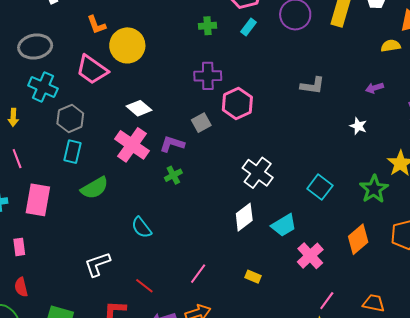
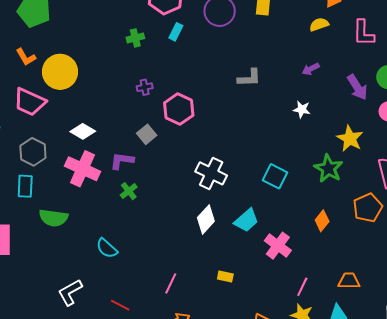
purple cross: (208, 76) -> (145, 87), size x0.6
gray hexagon: (70, 119) -> (33, 152), moved
green semicircle: (95, 188) -> (53, 218), turned 48
orange diamond: (358, 239) -> (322, 221), size x0.7

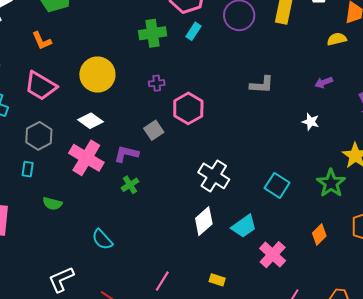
green cross: (135, 38) -> (153, 33), size x1.5
yellow circle: (60, 72) -> (97, 75), moved
cyan rectangle: (25, 186) -> (28, 169), size x0.7
green semicircle: (53, 218) -> (52, 204), size x0.7

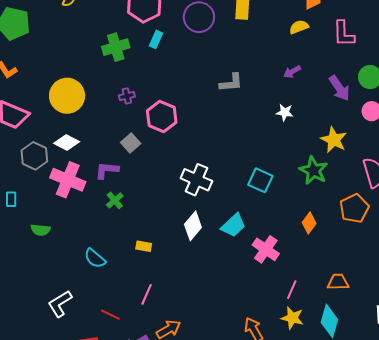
gray hexagon: (39, 136) -> (34, 156), moved
yellow rectangle: (217, 280) -> (144, 246), moved
pink line: (162, 281) -> (147, 294), moved

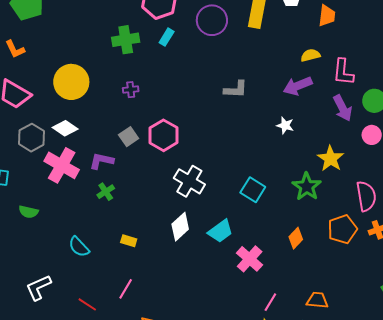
yellow semicircle: (299, 27) -> (310, 55), moved
pink L-shape: (344, 34) -> (343, 72), moved
purple arrow: (292, 72) -> (298, 86), size x1.6
pink hexagon: (162, 117) -> (164, 135), moved

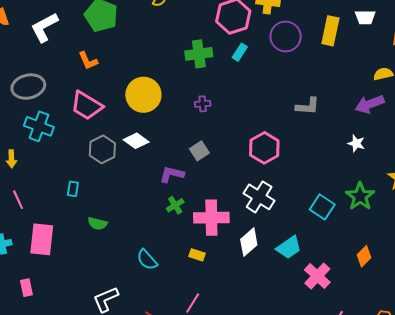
pink hexagon: (164, 135) -> (264, 148), moved
pink cross: (62, 165) -> (211, 218), moved, turned -32
green star: (307, 187) -> (360, 196), moved

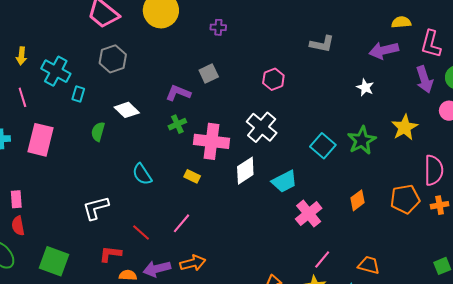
cyan cross: (39, 126) -> (56, 71), moved
white diamond: (136, 141) -> (127, 110), moved
pink hexagon: (264, 148) -> (273, 79), size x0.7
green semicircle: (97, 223) -> (98, 132), turned 84
pink rectangle: (26, 288) -> (16, 199), moved

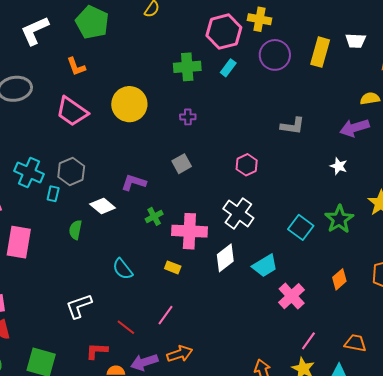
gray hexagon: (113, 59) -> (71, 172), moved
purple L-shape: (178, 93) -> (134, 182), moved

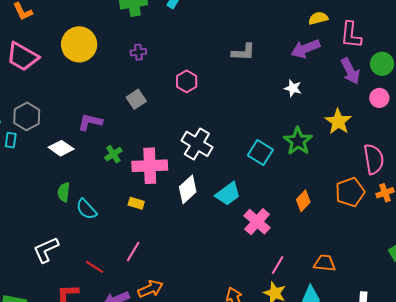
pink hexagon: (247, 165) -> (187, 81), moved
green semicircle: (75, 230) -> (64, 192), moved

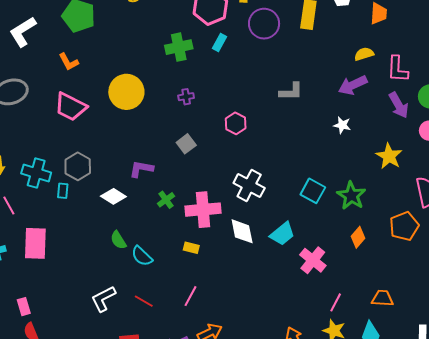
green star: (298, 141) -> (351, 196), moved
white diamond: (188, 189) -> (242, 231), turned -56
green semicircle: (64, 192) -> (118, 240), turned -36
red line: (95, 267) -> (144, 301), moved

